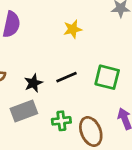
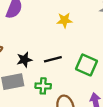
green cross: (61, 121) -> (43, 86), moved

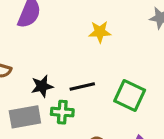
green cross: (43, 86) -> (62, 112), moved

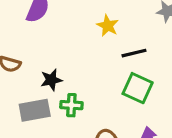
yellow star: (100, 32) -> (108, 26), turned 30
black line: (82, 87) -> (134, 53), moved

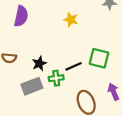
black line: (134, 53) -> (74, 66), moved

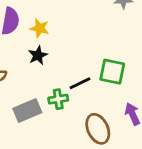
yellow star: (71, 20) -> (40, 28), moved
black star: (39, 64) -> (38, 55), moved

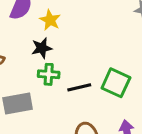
green cross: (58, 99) -> (49, 74), moved

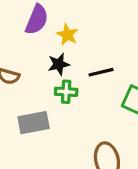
black line: (79, 87) -> (101, 72), moved

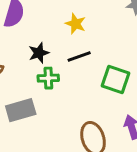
yellow star: (67, 35) -> (75, 24), moved

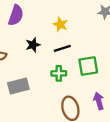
green cross: (48, 78) -> (59, 73), moved
green square: (116, 80) -> (88, 66), turned -30

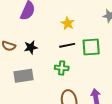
black star: (33, 45) -> (31, 47), moved
green square: (88, 66) -> (91, 47), moved

